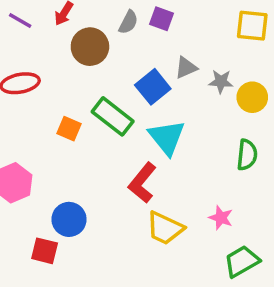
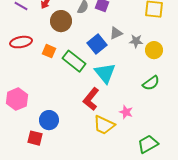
orange square: (69, 129) -> (49, 51), moved
green semicircle: (247, 155) -> (151, 83), turned 48
pink star: (221, 218) -> (126, 112), moved

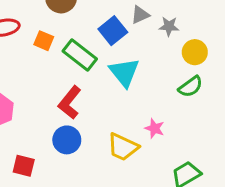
yellow circle: (154, 50) -> (195, 52), moved
red L-shape: (91, 99) -> (70, 103), moved
blue circle: (49, 120) -> (67, 140), moved

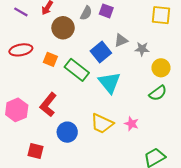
red L-shape: (70, 103) -> (48, 105), moved
yellow trapezoid: (123, 147) -> (102, 124), moved

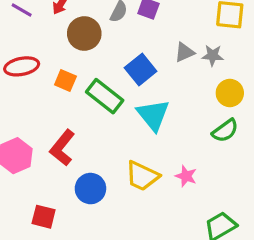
gray triangle: (121, 40) -> (184, 52), moved
gray star: (142, 49) -> (213, 55), moved

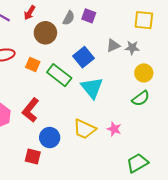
red square: (44, 217) -> (33, 157), moved

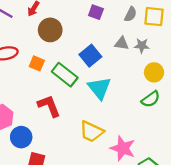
gray semicircle: (69, 18) -> (131, 14), moved
gray triangle: (113, 45) -> (122, 43), turned 32
red L-shape: (31, 110) -> (49, 106), moved, turned 120
pink star: (114, 129) -> (123, 148), moved, size x1.6
blue circle: (50, 138) -> (21, 137), moved

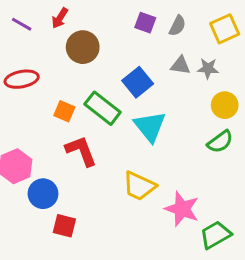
gray semicircle: (131, 14) -> (177, 26), moved
yellow square: (154, 17) -> (225, 29), turned -30
orange square: (37, 63) -> (64, 111), moved

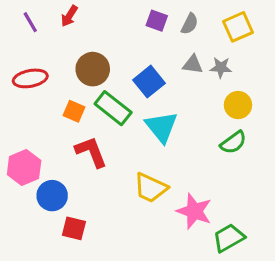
purple line: (22, 24) -> (30, 22), turned 30
brown circle: (83, 47) -> (93, 69), moved

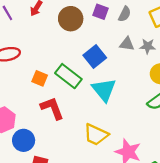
brown circle: (93, 69) -> (71, 19), moved

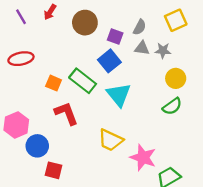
purple square: (100, 12) -> (115, 37), moved
gray semicircle: (125, 14) -> (140, 27), moved

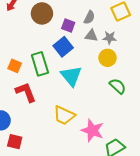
yellow circle: (176, 78) -> (108, 58), moved
green rectangle: (83, 81) -> (40, 64), turned 35
green semicircle: (172, 106) -> (118, 86), turned -102

